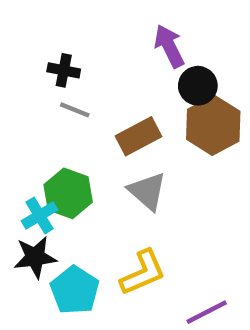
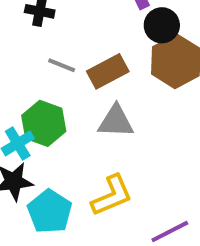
gray line: (75, 110) -> (62, 65), moved
gray triangle: (147, 191) -> (116, 121), turned -39

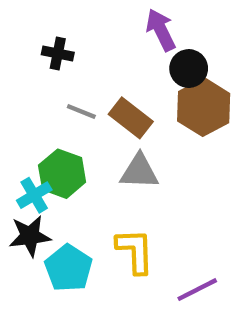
brown rectangle: (108, 71) -> (131, 118), turned 66
yellow L-shape: (112, 195) -> (135, 251), turned -69

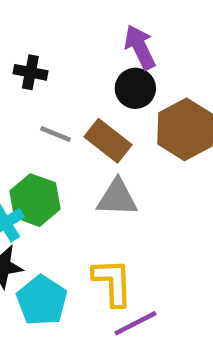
black circle: (189, 69) -> (135, 88), moved
purple line: (197, 290) -> (135, 323), moved

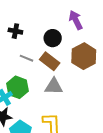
purple arrow: (140, 47) -> (76, 20), moved
black circle: (135, 88) -> (53, 38), moved

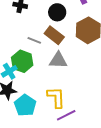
gray line: (27, 58) -> (34, 40), moved

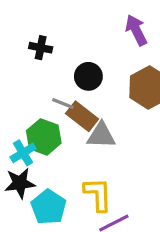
black circle: (57, 12) -> (88, 76), moved
brown rectangle: (54, 35) -> (82, 116), moved

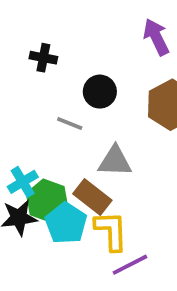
brown rectangle: (82, 116) -> (92, 197), moved
green hexagon: (44, 137) -> (47, 201), moved
cyan pentagon: (49, 207) -> (66, 223), moved

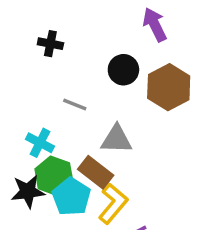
black circle: (100, 92) -> (123, 70), moved
cyan cross: (23, 182) -> (40, 143), moved, turned -32
yellow L-shape: (111, 231) -> (113, 204), turned 42

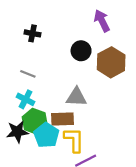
gray line: (75, 105) -> (28, 74), moved
brown rectangle: (96, 172) -> (63, 119), turned -40
yellow L-shape: (113, 204) -> (74, 140), turned -40

